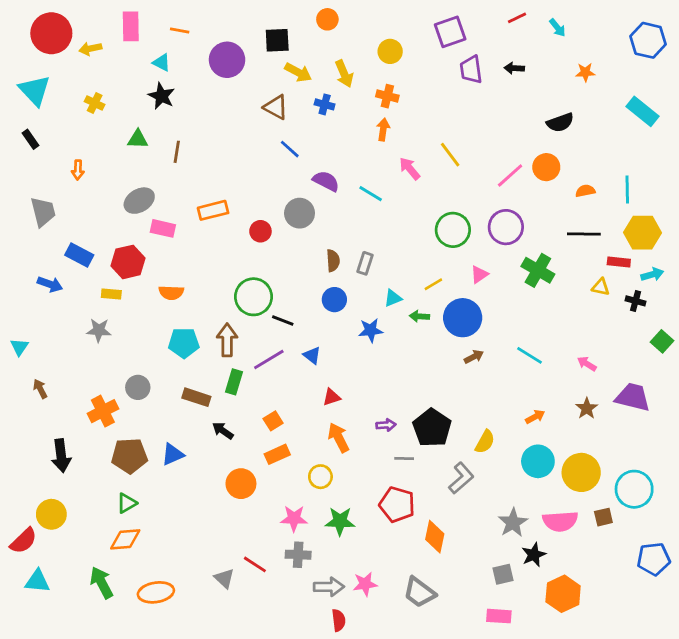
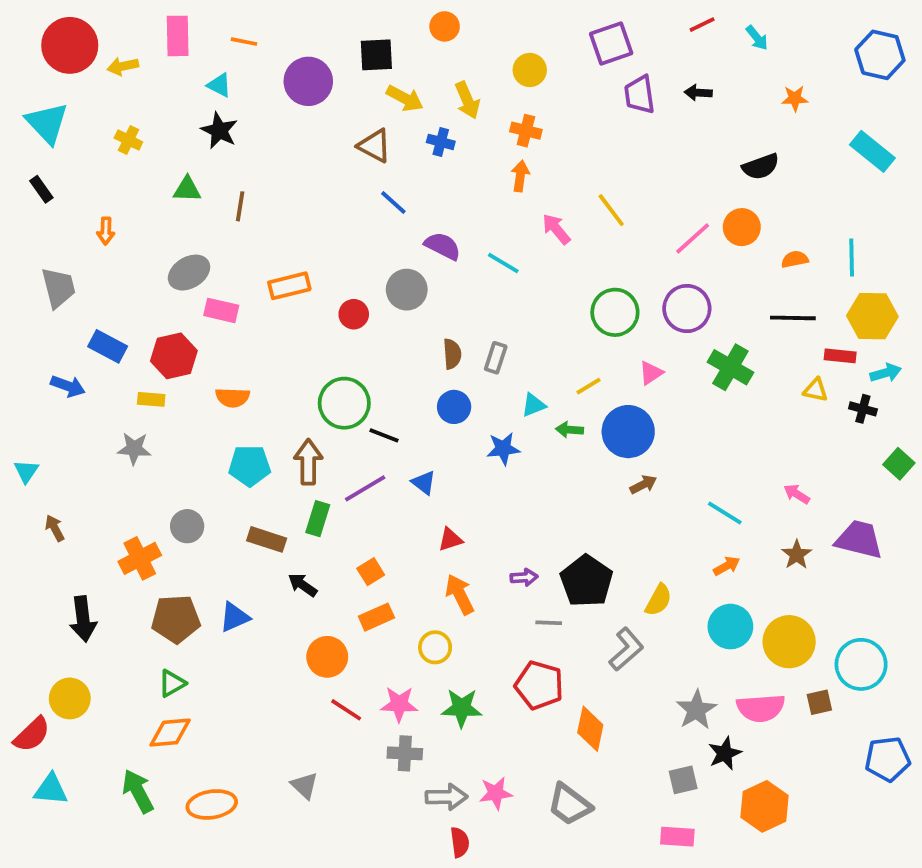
cyan line: (530, 355) -> (725, 513), moved
red line: (255, 564) -> (346, 710), moved

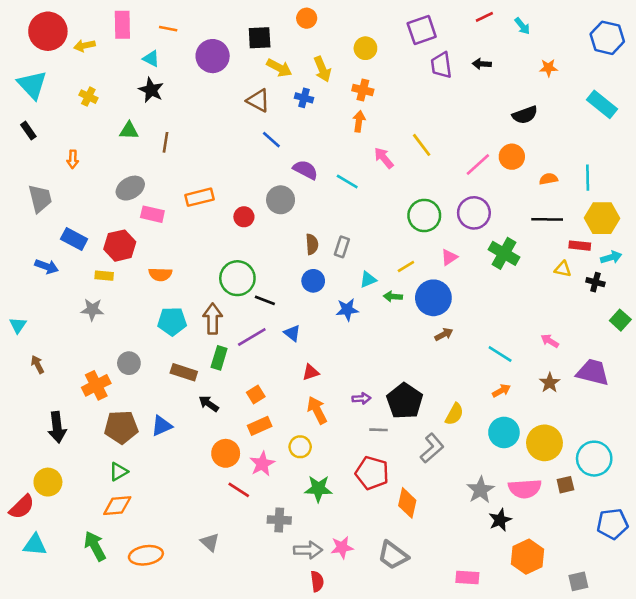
pink star: (399, 704) -> (262, 464), moved, turned -30
gray square: (683, 780) -> (578, 581), moved

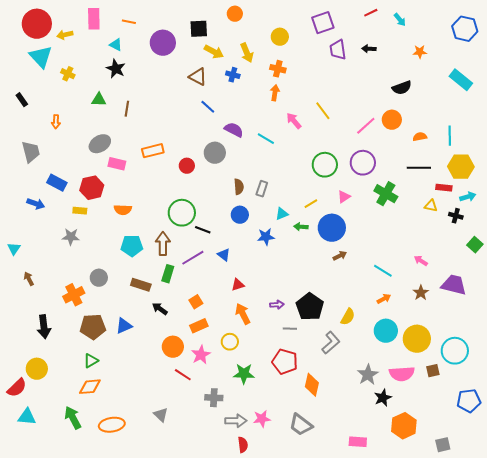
cyan triangle: (32, 85) -> (41, 57), moved

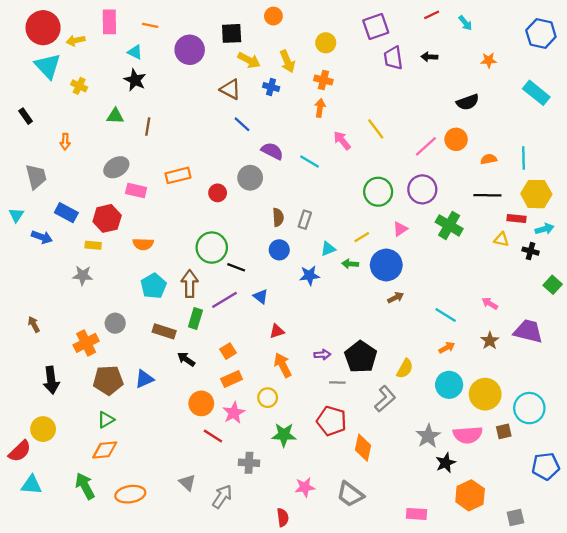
cyan pentagon: (132, 246) -> (154, 286), turned -30
cyan triangle: (14, 249) -> (16, 215), moved
gray arrow: (236, 421) -> (222, 497), moved, turned -55

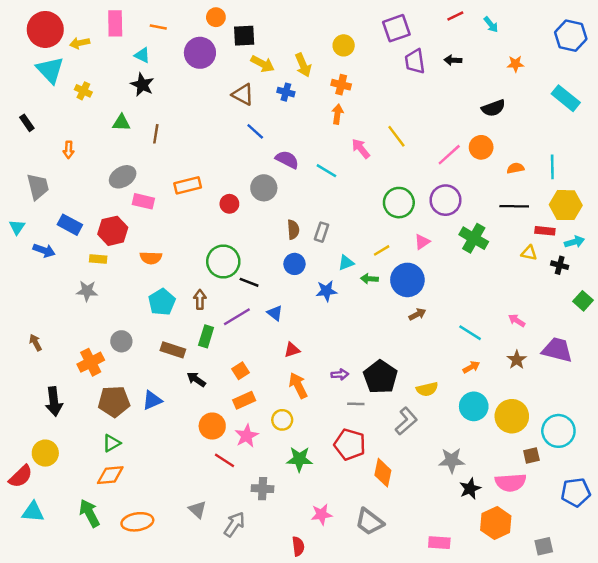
orange circle: (273, 16) -> (216, 17), moved
brown arrow: (190, 284) -> (200, 300), size x0.7
yellow semicircle: (405, 369) -> (427, 389), turned 48
pink semicircle: (468, 435) -> (511, 482), moved
gray star: (428, 436) -> (452, 460), turned 30

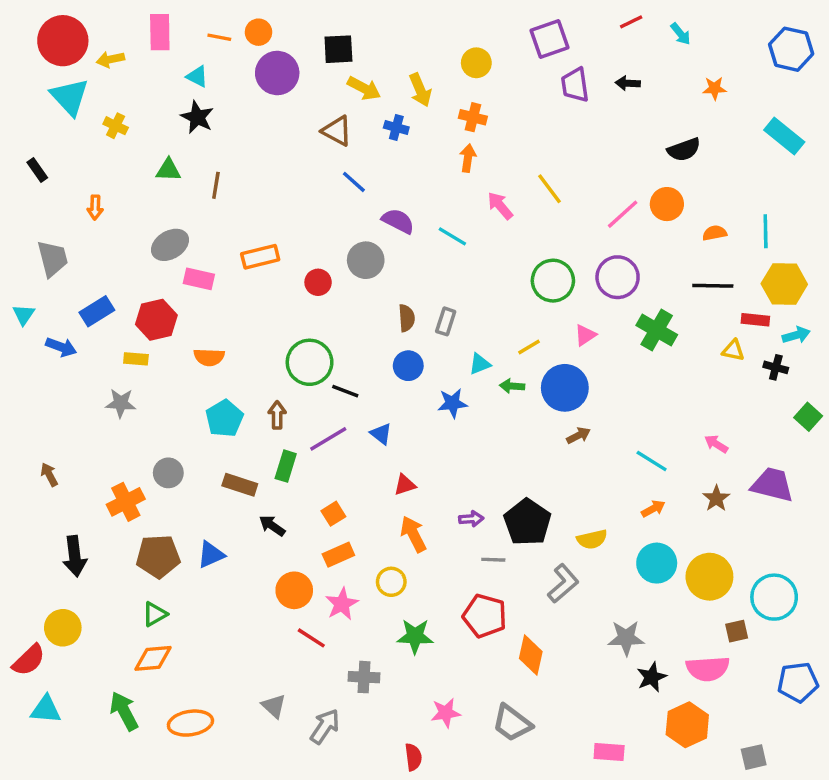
orange circle: (216, 17) -> (258, 32), moved
blue rectangle: (70, 225) -> (97, 311), turned -60

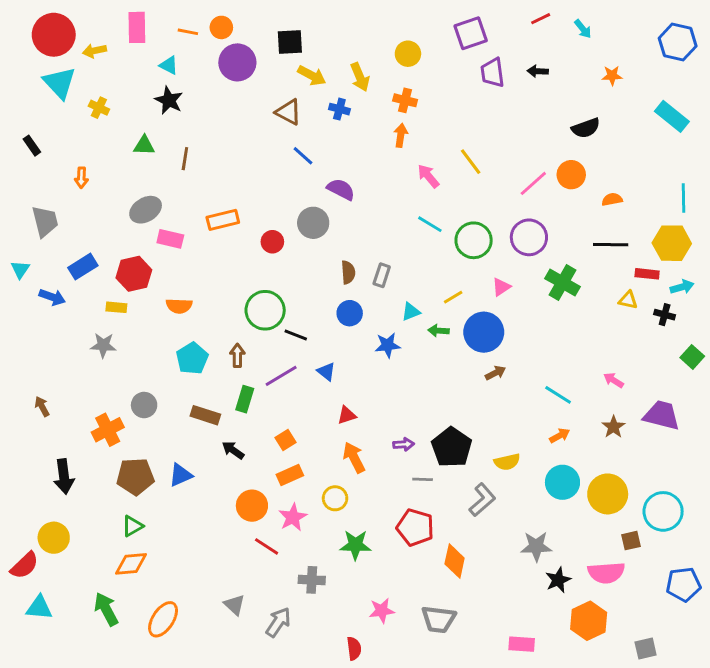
cyan line: (766, 231) -> (683, 198), moved
cyan line: (452, 236) -> (430, 224), moved
orange ellipse: (190, 723) -> (163, 619), turned -48
gray trapezoid: (512, 723) -> (439, 619), turned -30

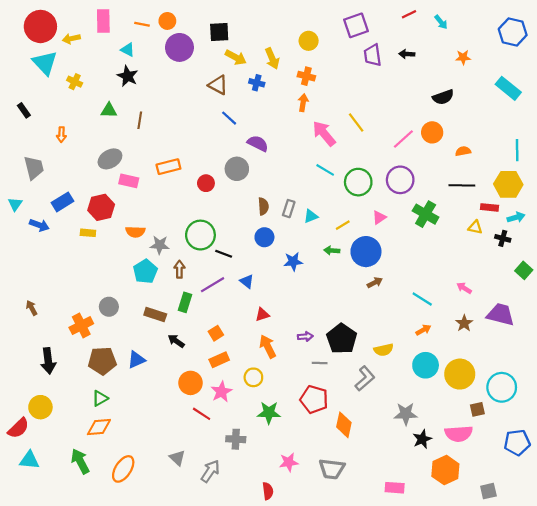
pink arrow: (428, 176) -> (324, 134), size x1.4
cyan triangle: (411, 312) -> (311, 216), moved
gray star: (103, 345) -> (160, 245), moved

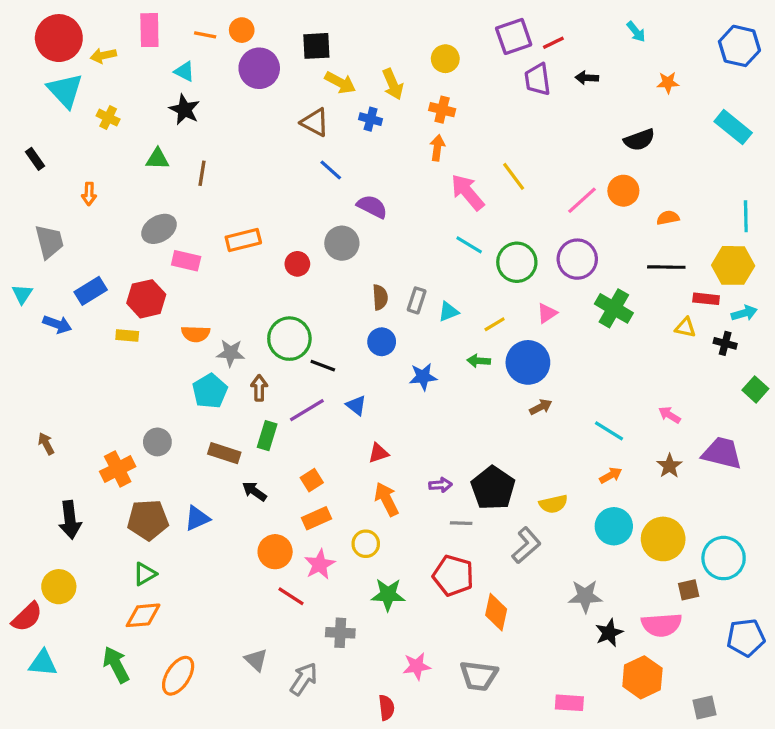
red line: (409, 14) -> (553, 43), moved

